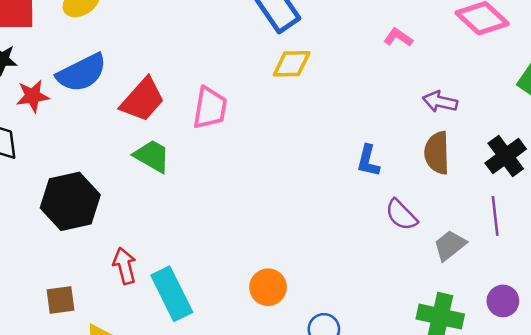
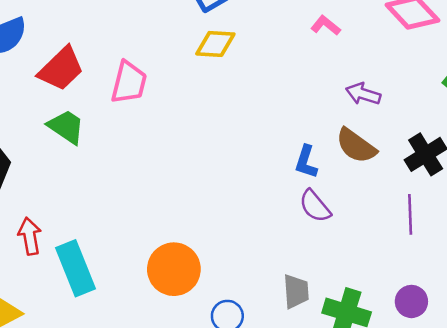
brown semicircle: (437, 153) -> (356, 146), turned -57
blue L-shape: (368, 161) -> (306, 162), moved
gray trapezoid: (450, 245) -> (296, 291), moved, turned 120
orange circle: (268, 287) -> (174, 269), size x1.4

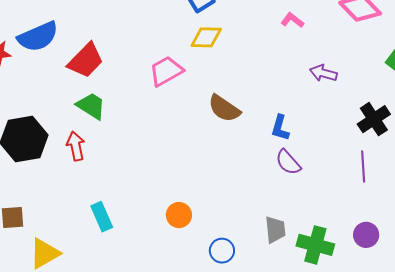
pink trapezoid: (129, 82) -> (166, 71), moved, turned -132
brown semicircle: (356, 146) -> (224, 108), moved
red arrow: (30, 236) -> (76, 146), moved
cyan rectangle: (76, 268) -> (102, 217), size x0.7
orange circle: (174, 269) -> (179, 215), size x0.6

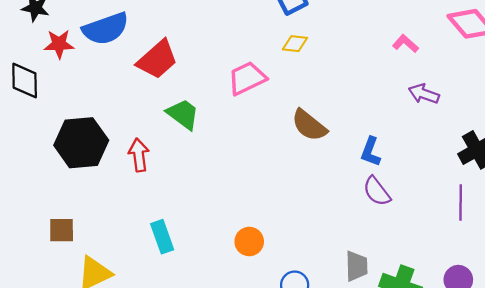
pink L-shape: (292, 20) -> (406, 44), moved
yellow diamond: (206, 37) -> (295, 44), size x0.7
green trapezoid: (91, 106) -> (183, 114), moved

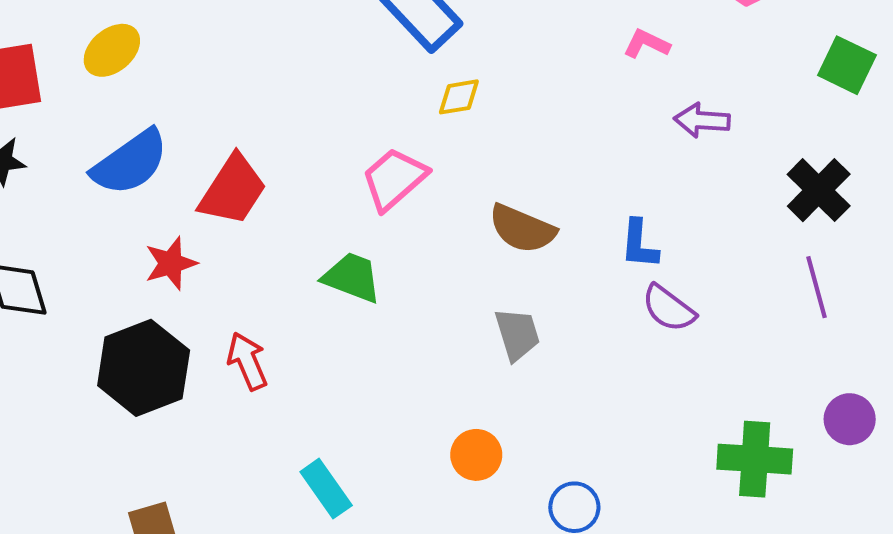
red star: (59, 44) -> (171, 263), moved
green trapezoid: (183, 114) -> (352, 277), moved
gray trapezoid: (356, 266) -> (517, 334), moved

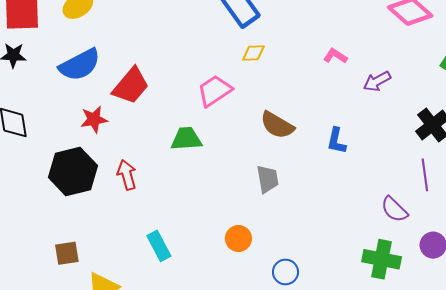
pink L-shape: (647, 44) -> (335, 56), moved
purple arrow: (702, 120) -> (377, 81), turned -40
green trapezoid: (352, 277) -> (186, 139), turned -32
purple semicircle: (669, 308) -> (394, 209), moved

